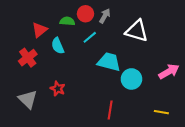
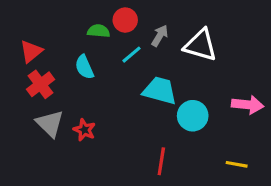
gray arrow: (105, 16) -> (160, 36), moved
red triangle: (39, 30) -> (31, 51), moved
pink arrow: (169, 71) -> (248, 105), turned 36
gray triangle: (28, 99) -> (50, 124), moved

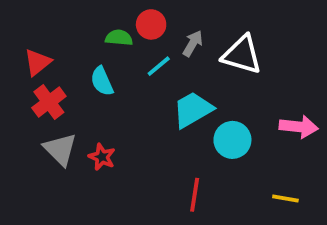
cyan trapezoid: (160, 91) -> (193, 110), turned -45

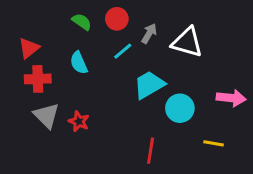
green semicircle: (119, 38) -> (82, 22), moved, turned 30
red cross: (49, 102) -> (38, 79), turned 35
yellow line: (285, 199) -> (214, 143), moved

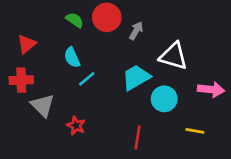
red circle: (117, 19) -> (107, 17), size x1.4
white triangle: (187, 42) -> (174, 56), moved
cyan line: (123, 51) -> (87, 79), moved
red cross: (38, 79) -> (21, 80), moved
red star: (79, 121) -> (76, 126), moved

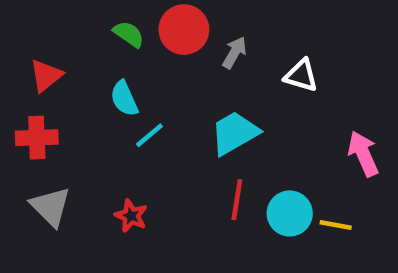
white triangle: (174, 56) -> (301, 76), moved, size x0.7
pink arrow: (211, 89) -> (363, 154), turned -120
cyan circle: (164, 99) -> (290, 213), moved
gray triangle: (43, 106) -> (51, 207), moved
red line: (137, 138) -> (237, 200), moved

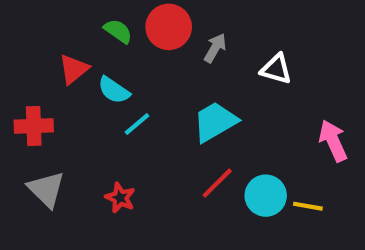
red triangle: (46, 76) -> (74, 69), moved
cyan semicircle: (124, 99) -> (114, 90), turned -32
red line: (237, 200) -> (217, 183), turned 36

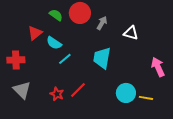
cyan trapezoid: (215, 122) -> (102, 58), turned -50
red line: (217, 183) -> (78, 90), moved

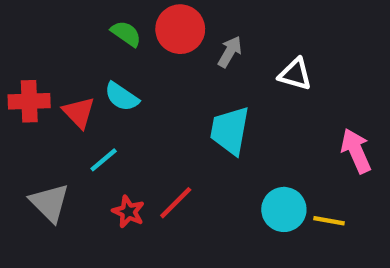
red triangle: (35, 33) -> (79, 113), moved, turned -35
cyan line: (65, 59) -> (104, 160), moved
red cross: (16, 60) -> (29, 101), moved

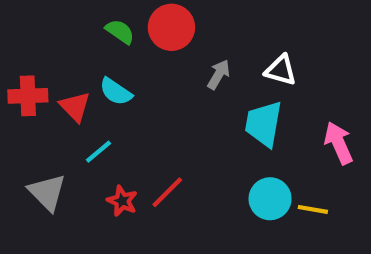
gray arrow: (230, 52) -> (219, 74), moved
cyan trapezoid: (230, 131) -> (264, 124), moved

